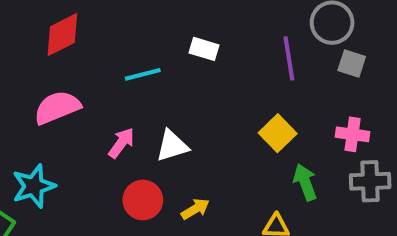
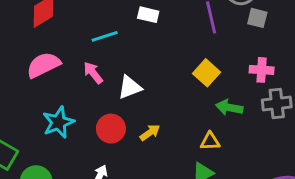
pink arrow: (121, 143) -> (93, 73), moved, turned -70
green arrow: (305, 182) -> (229, 107), turned -55
cyan star: (34, 186) -> (58, 122), moved

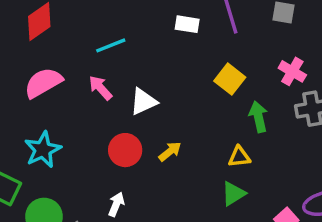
white rectangle: (148, 15) -> (187, 24), moved
pink cross: (262, 70) -> (292, 71), turned 30
green arrow: (229, 107) -> (258, 117), turned 70
cyan star: (58, 122) -> (43, 150), moved

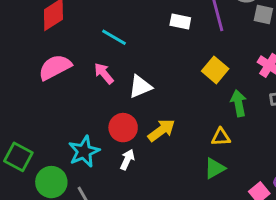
cyan line: (111, 45) -> (114, 37), turned 50
cyan star: (43, 150) -> (84, 151), moved
yellow arrow: (170, 151) -> (162, 130), size x1.4
white arrow: (116, 204) -> (127, 160), moved

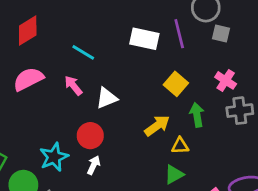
white rectangle: (180, 21) -> (144, 39), size x1.5
yellow arrow: (162, 130) -> (157, 126), moved

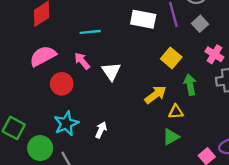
gray square: (221, 34) -> (200, 24), moved, turned 35
cyan line: (83, 52) -> (90, 32), turned -36
white triangle: (107, 98) -> (111, 71), turned -42
red circle: (90, 136) -> (62, 84), moved

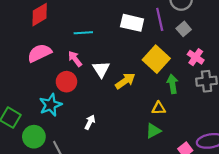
yellow square: (171, 58) -> (156, 59), size x1.4
red circle: (62, 84) -> (66, 82), moved
yellow arrow: (156, 95) -> (125, 81), moved
cyan star: (66, 123) -> (51, 105), moved

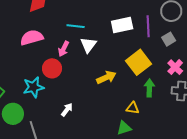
white rectangle: (132, 23) -> (122, 25), turned -35
pink arrow: (75, 59) -> (64, 49), turned -126
white triangle: (101, 69) -> (88, 45), moved

